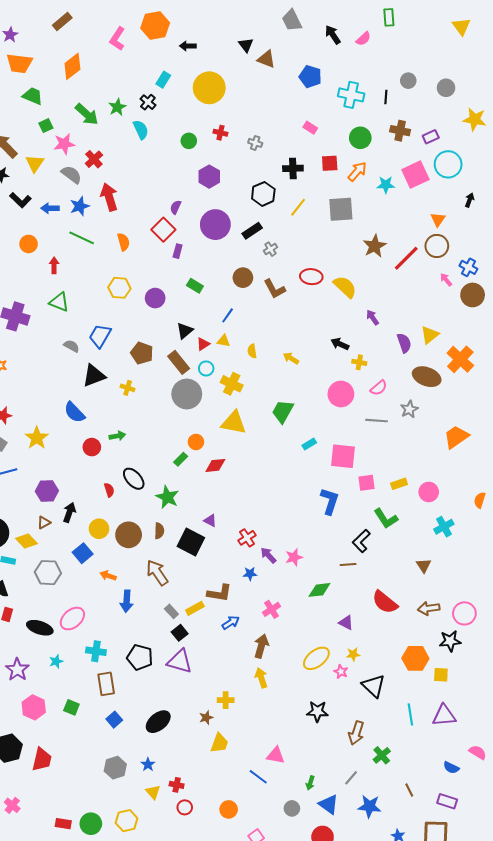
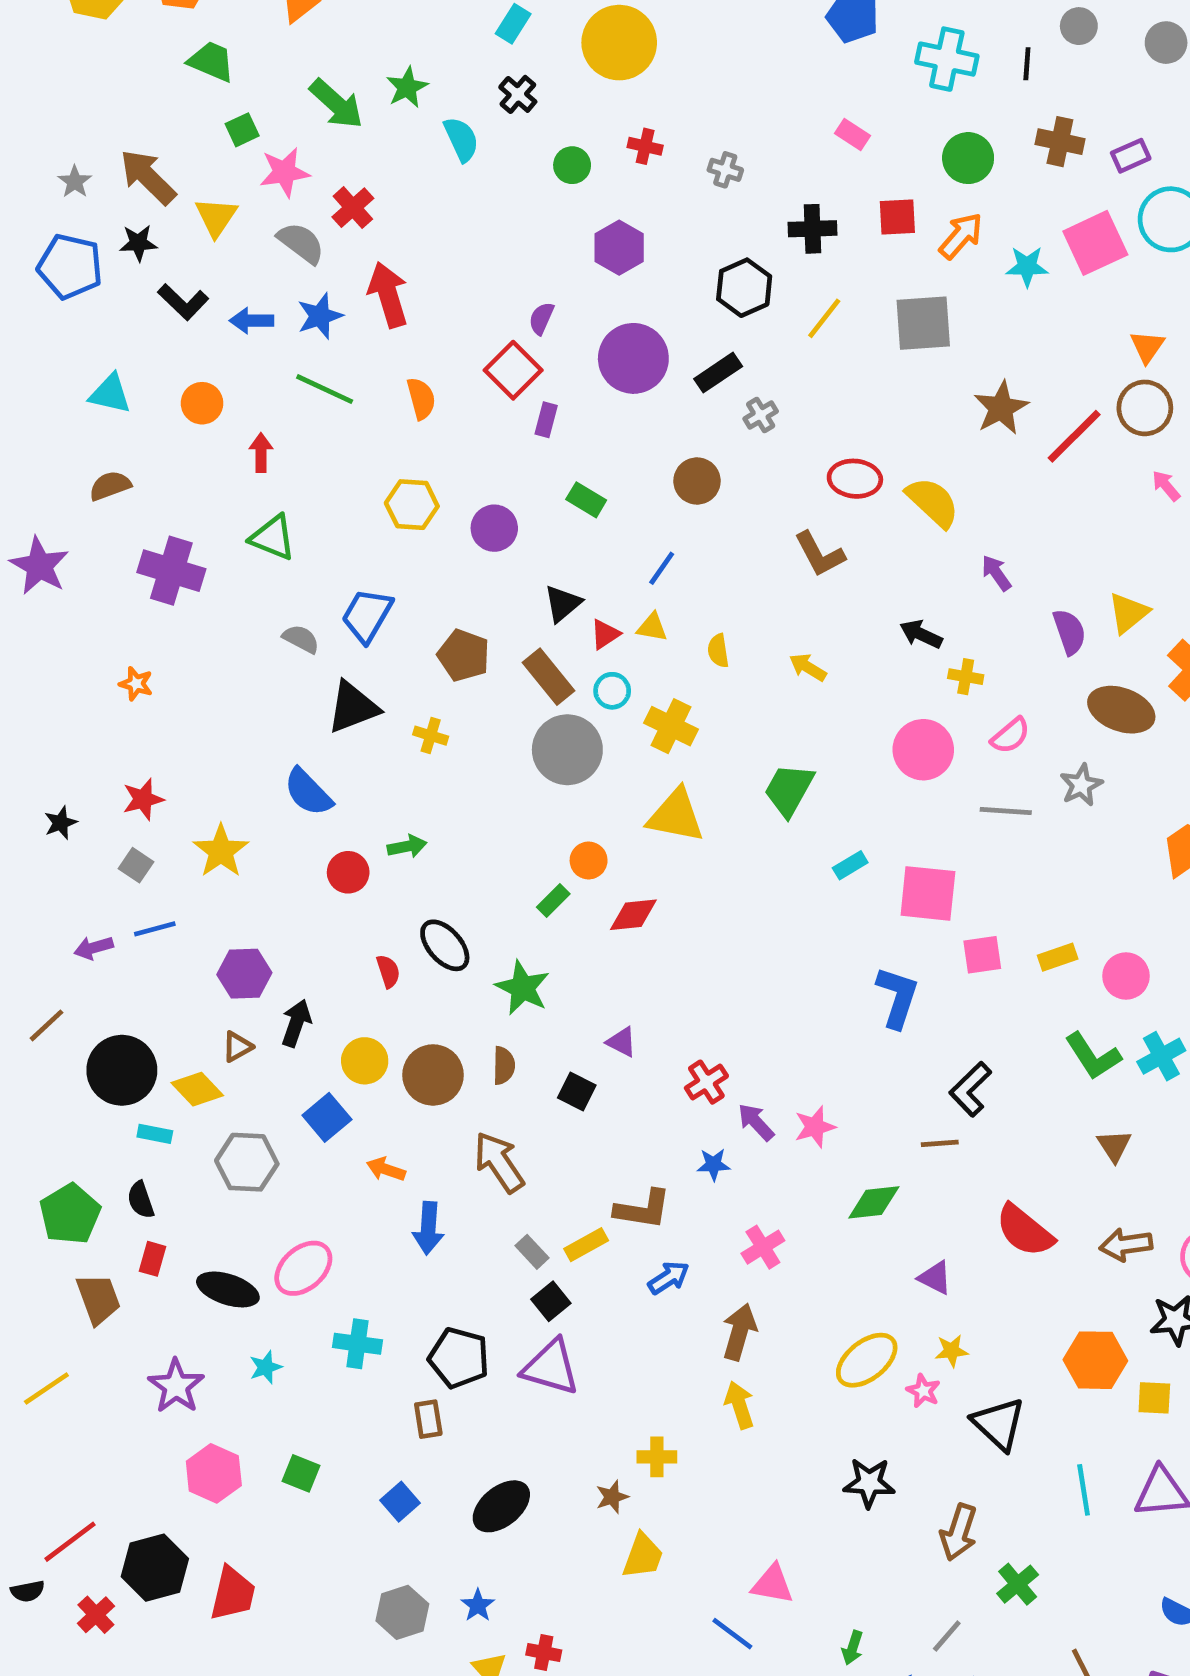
black cross: (148, 102) -> (518, 94), moved
brown L-shape: (275, 289) -> (820, 554), moved
green L-shape: (386, 519) -> (1093, 1056), moved
black square: (191, 542) -> (577, 1091), size x0.6
brown rectangle: (106, 684) -> (428, 1419), moved, size x0.7

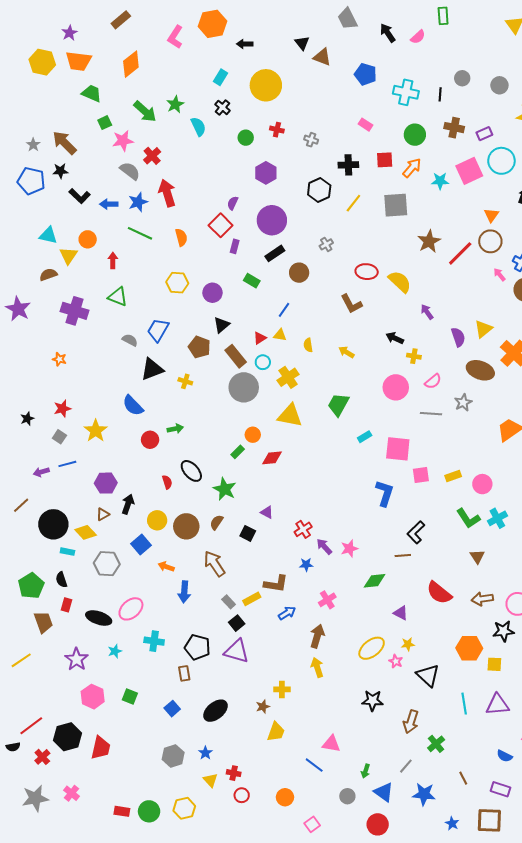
yellow triangle: (216, 217) -> (68, 255), moved
black rectangle: (718, 373) -> (275, 253), moved
black triangle: (563, 604) -> (222, 325), moved
yellow cross: (671, 726) -> (288, 377), turned 30
brown semicircle: (504, 1066) -> (217, 522), turned -147

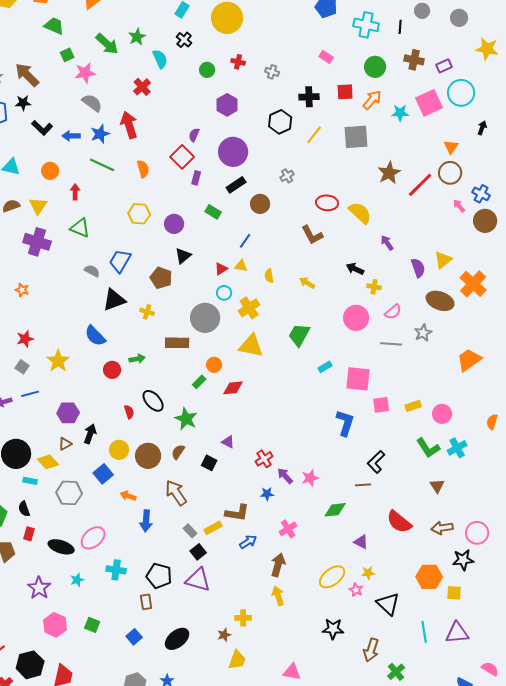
red cross: (152, 156) -> (142, 87), moved
yellow triangle: (68, 255) -> (38, 206), moved
brown rectangle: (236, 356) -> (177, 343), moved, turned -50

